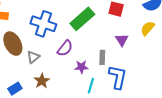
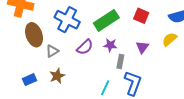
purple star: (81, 67) -> (110, 45), moved

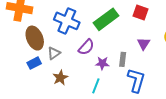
purple star: (110, 45) -> (102, 63), moved
blue rectangle: (30, 80) -> (34, 63), moved
cyan line: (105, 88) -> (96, 86), moved

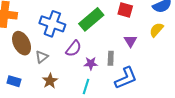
blue rectangle: (34, 63) -> (14, 81), moved, turned 48
blue L-shape: (136, 80) -> (126, 78), turned 55

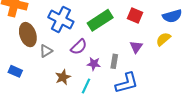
brown star: (50, 81) -> (63, 77), moved

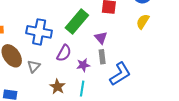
purple triangle: (136, 47) -> (101, 38), moved

